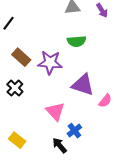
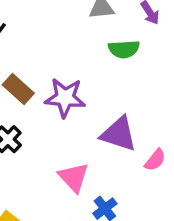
green semicircle: (77, 41) -> (124, 49), moved

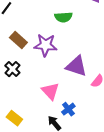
green semicircle: (124, 49) -> (63, 17), moved

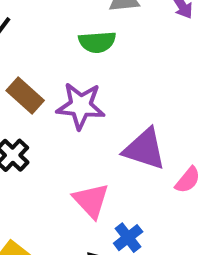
green semicircle: (63, 17) -> (97, 42), moved

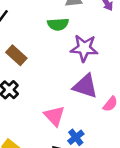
purple star: (81, 106) -> (84, 48), moved

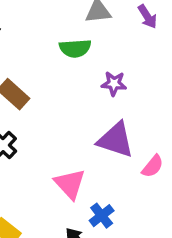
purple star: (84, 48) -> (114, 83), size x0.6

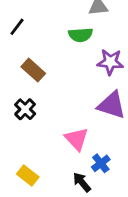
purple star: (114, 83) -> (110, 62), size x1.4

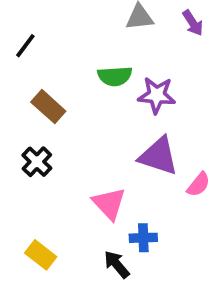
green semicircle: (81, 35) -> (115, 76), moved
blue cross: (101, 163) -> (143, 238), turned 36

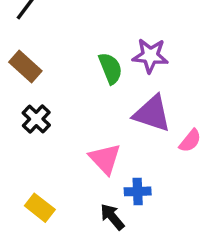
green semicircle: (115, 76) -> (110, 68), moved, turned -108
brown rectangle: (48, 107) -> (25, 66), moved

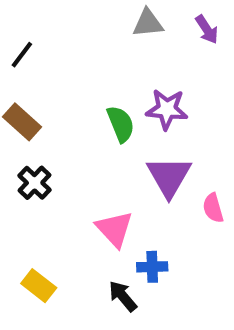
purple triangle: (152, 114) -> (169, 176), turned 42
pink semicircle: (190, 141) -> (213, 208), turned 125

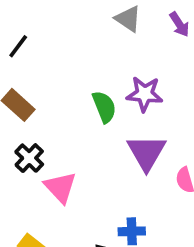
gray triangle: (148, 23) -> (128, 19), turned 40
pink triangle: (114, 229) -> (60, 187), moved

